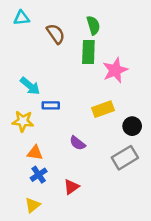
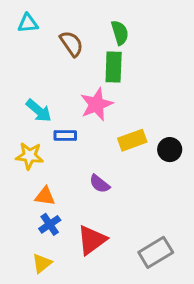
pink star: (115, 70) -> (96, 104), moved
black circle: (132, 126) -> (170, 150), moved
gray rectangle: (125, 158) -> (156, 252), moved
red triangle: (71, 187) -> (92, 240), size x1.5

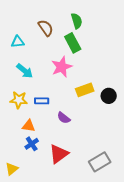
cyan triangle: (28, 23) -> (18, 42), moved
green rectangle: (114, 67) -> (73, 43), turned -30
blue rectangle: (65, 136) -> (42, 101), moved
yellow triangle: (42, 263) -> (12, 169), moved

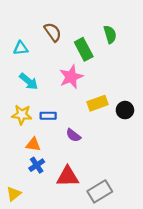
green semicircle: (77, 21) -> (110, 34), moved
red triangle: (59, 154) -> (68, 177), turned 35
gray rectangle: (100, 162) -> (100, 191), moved

